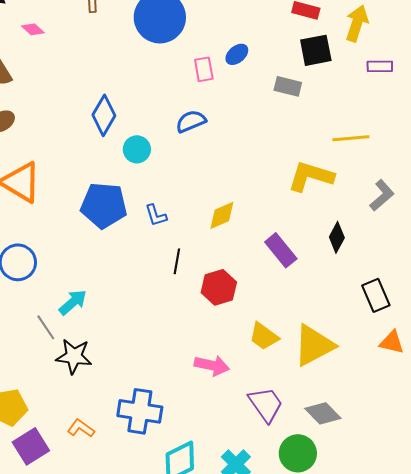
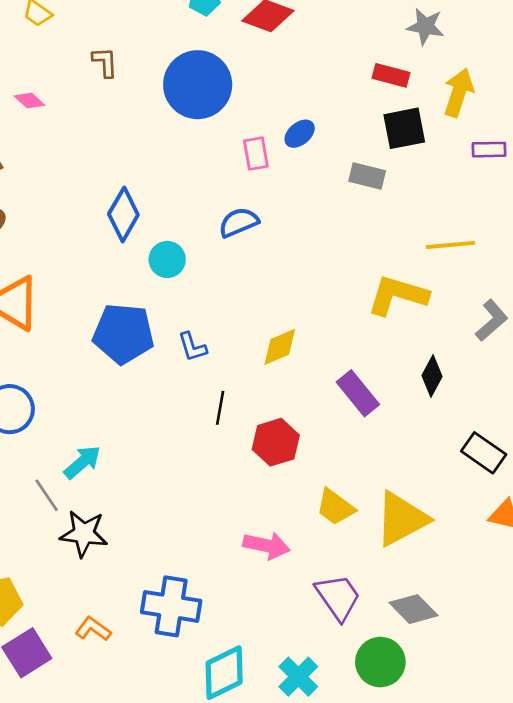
black rectangle: (376, 295) -> (484, 453), turned -32

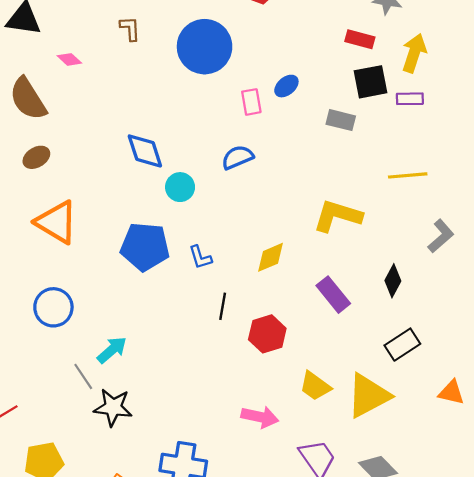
purple rectangle: (489, 150) -> (410, 99), moved
blue diamond: (123, 214) -> (145, 151), turned -48
yellow L-shape: (398, 295) -> (338, 216), moved
black rectangle: (484, 453) -> (402, 345), moved, turned -68

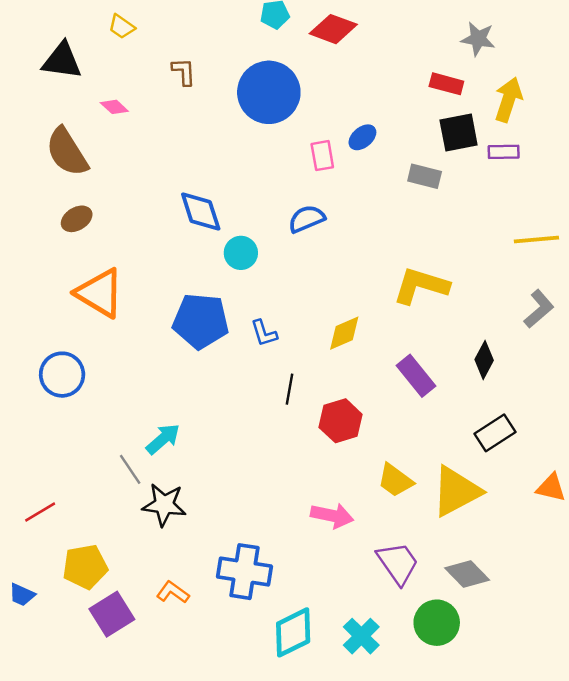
yellow line: (408, 175) -> (536, 240), moved
blue circle: (53, 307) -> (62, 375), moved

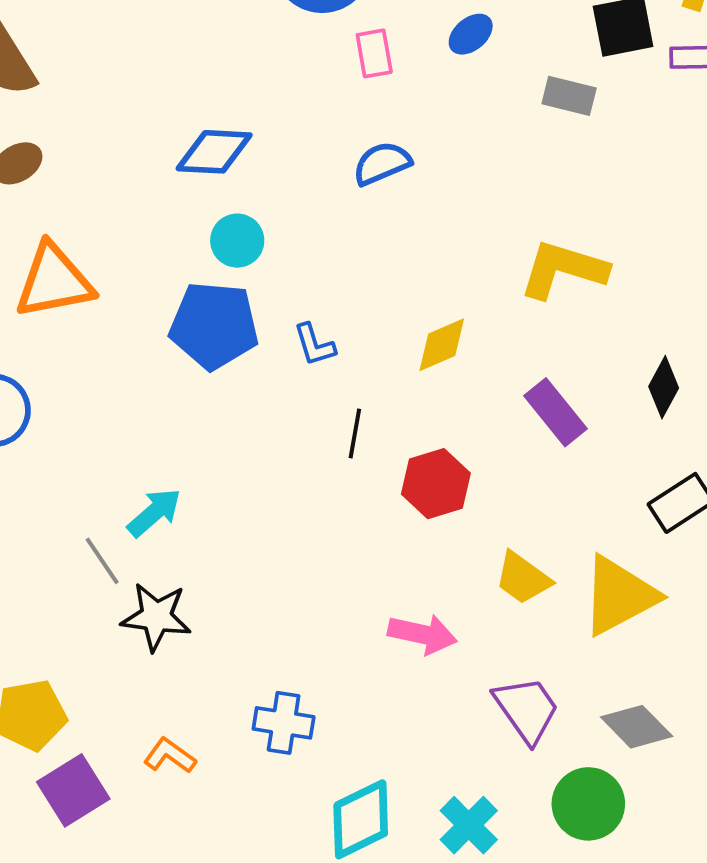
pink rectangle: (322, 156) -> (374, 53), moved
blue diamond: (201, 212) -> (214, 152), turned -69
cyan circle: (241, 253) -> (237, 241), moved
orange triangle: (100, 293) -> (54, 281), turned -42
blue cross: (244, 572) -> (284, 723), size x0.7

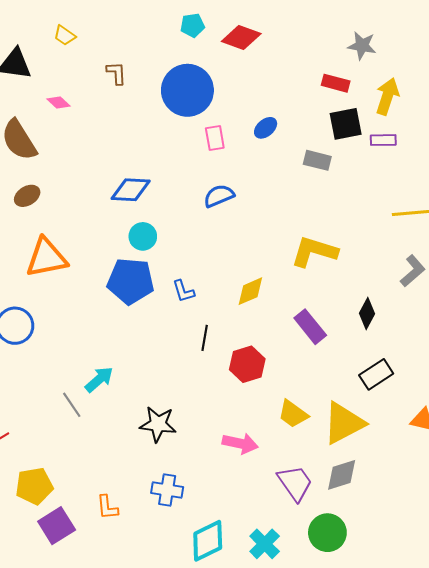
black star: (156, 617) -> (158, 424), moved
gray diamond: (637, 727) -> (342, 475), moved, turned -63
orange L-shape: (170, 756) -> (107, 507), turned -132

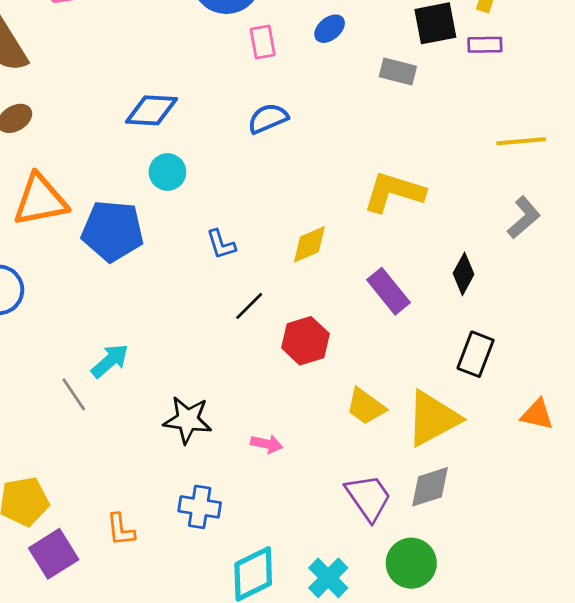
blue pentagon: (131, 281) -> (113, 231), moved
black line: (205, 338) -> (249, 306), turned 35
black rectangle: (376, 374) -> (476, 354), turned -36
pink arrow: (240, 443) -> (267, 444), moved, size x0.7

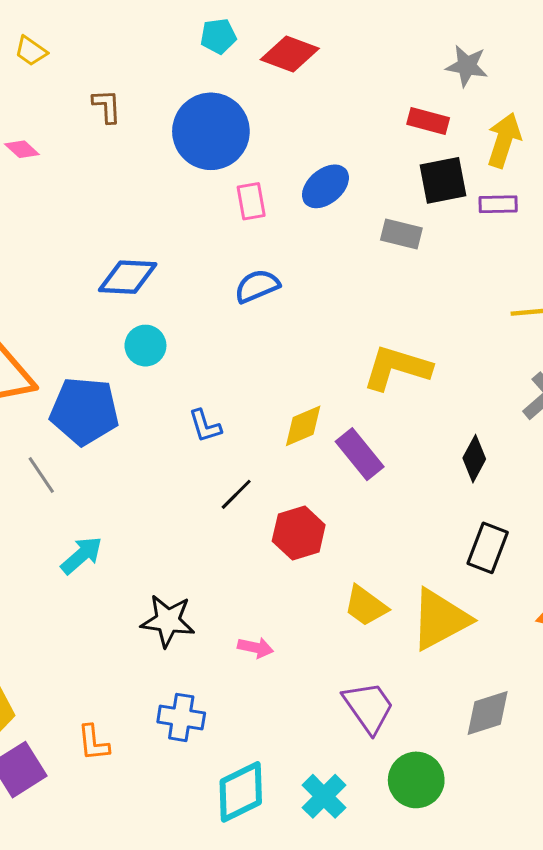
blue ellipse: (330, 29) -> (325, 186), size x1.4
purple rectangle: (389, 291) -> (360, 454), moved
gray line: (74, 394) -> (41, 475), moved
gray diamond: (430, 487) -> (488, 713), moved

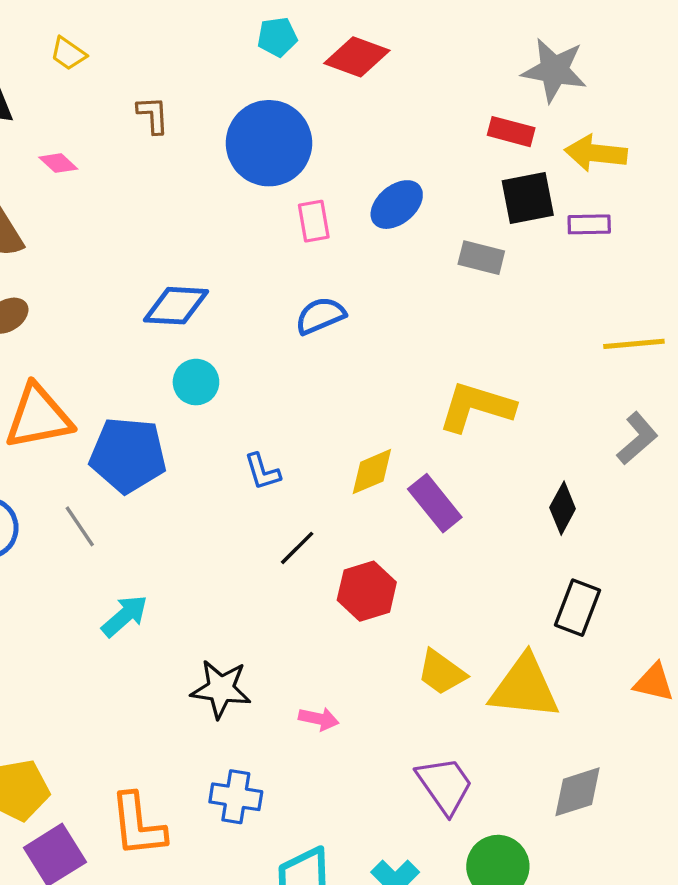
gray star: (467, 66) -> (554, 70), size x1.4
yellow arrow: (504, 140) -> (596, 153), turned -102
yellow triangle: (440, 619) -> (524, 687), turned 34
orange L-shape: (93, 743) -> (138, 825), size x1.6

